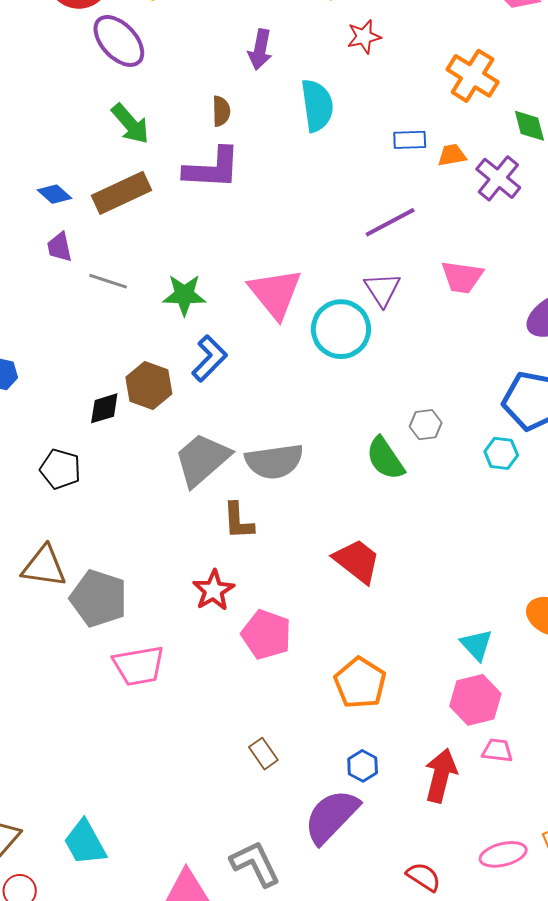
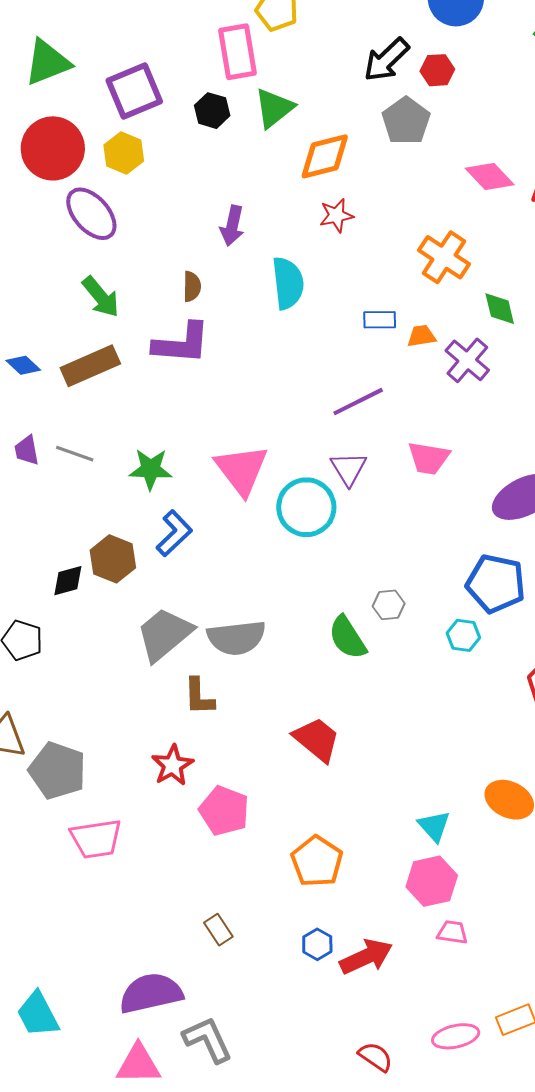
purple trapezoid: (59, 247) -> (27, 450), moved
red arrow: (441, 775) -> (366, 957), moved, turned 50
purple semicircle: (331, 816) -> (151, 993), moved, turned 32

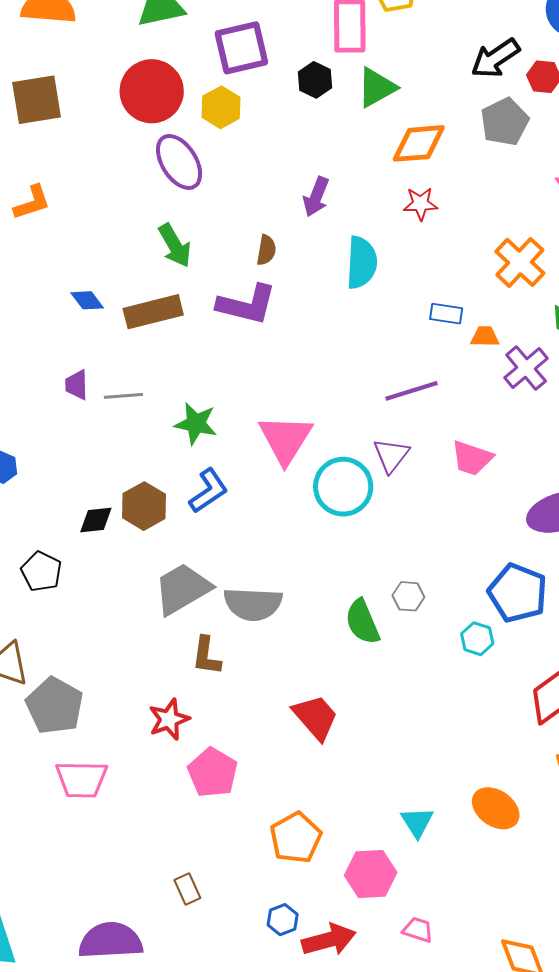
gray line: (75, 454) -> (123, 396), turned -33
pink hexagon: (432, 881) -> (371, 874), moved

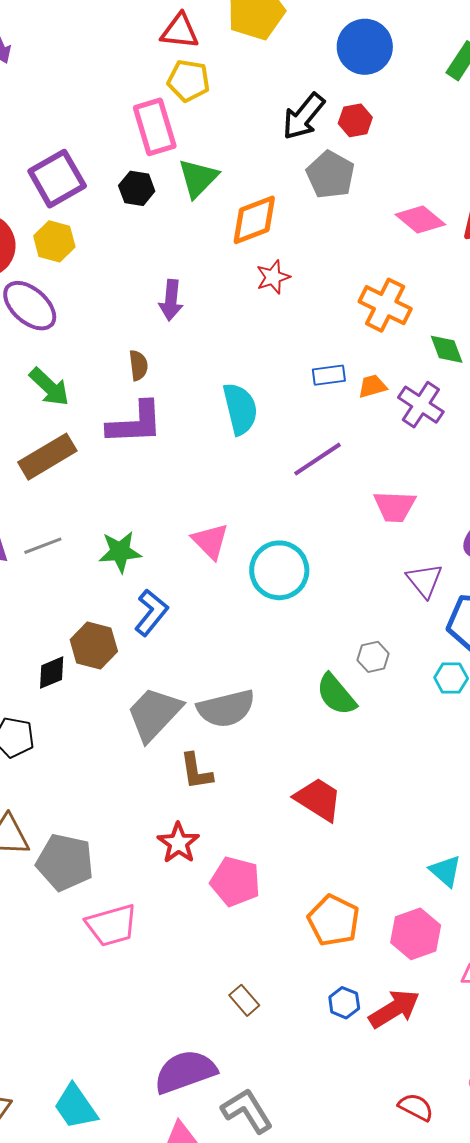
cyan semicircle: (362, 262) -> (240, 409), moved
pink triangle: (285, 439) -> (210, 541), size x0.7
purple triangle: (391, 455) -> (424, 580), moved

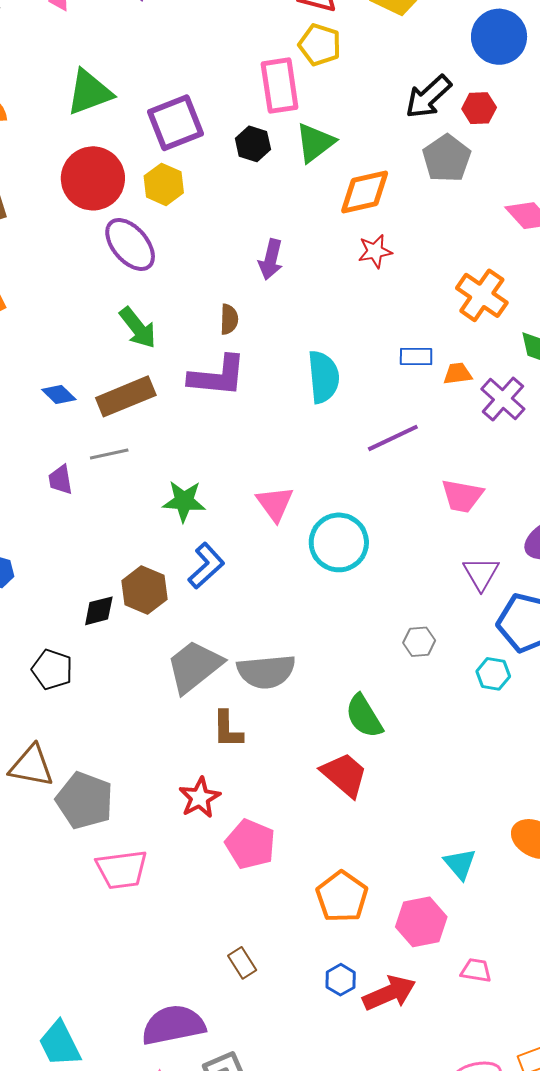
gray line: (43, 546) -> (109, 454), moved
green semicircle: (336, 695) -> (364, 716), moved

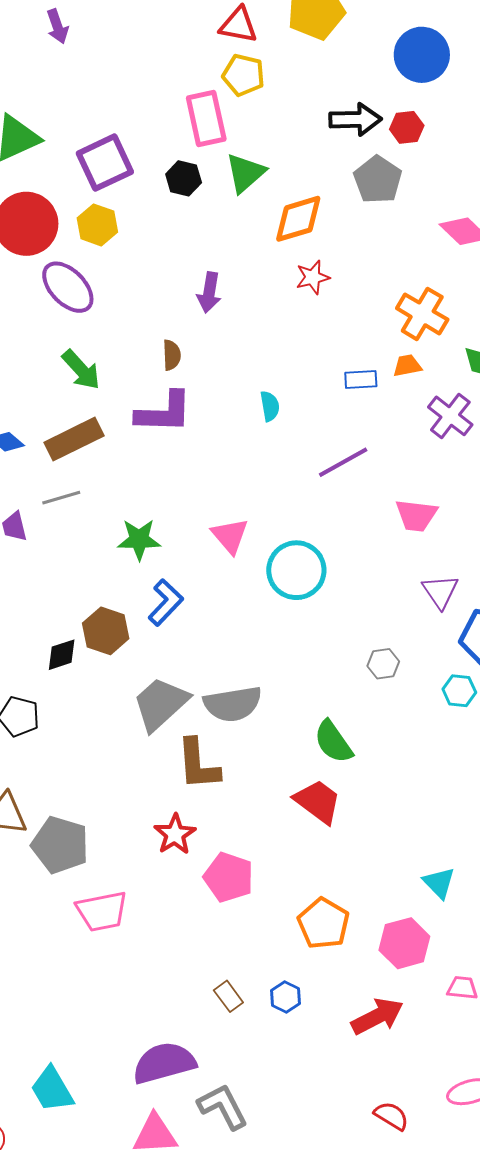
black arrow: (428, 97) -> (355, 119), turned -135
orange trapezoid: (458, 374) -> (407, 366), moved
cyan semicircle: (323, 377) -> (270, 406), size x0.6
brown L-shape: (228, 729) -> (198, 764), size x1.4
blue hexagon: (341, 980) -> (286, 997), moved

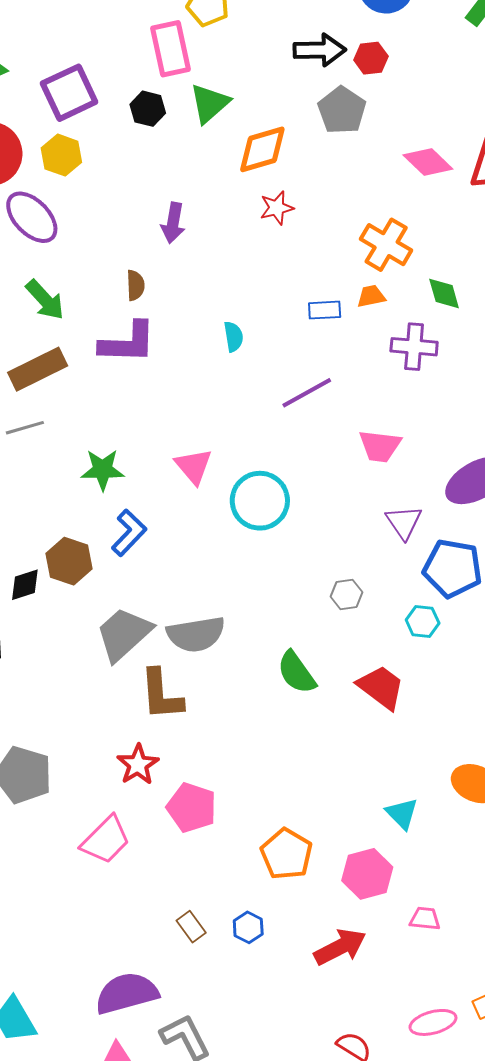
purple cross: (450, 416) -> (414, 347), turned -33
red trapezoid: (318, 802) -> (381, 687), moved
pink trapezoid: (102, 911) -> (106, 840), moved, turned -34

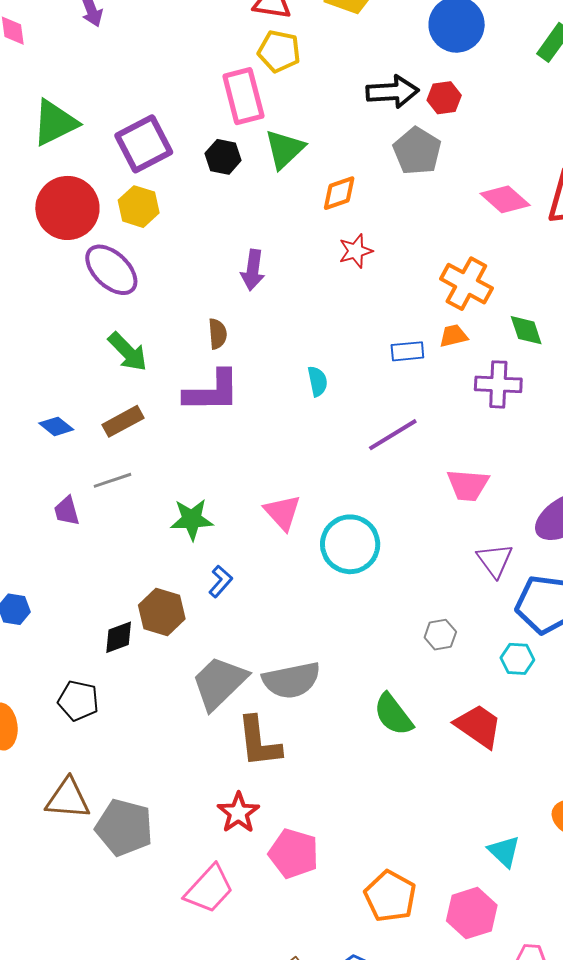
orange diamond: (262, 149) -> (339, 193), size x0.7
brown rectangle: (38, 369) -> (123, 421), size x0.7
blue L-shape: (129, 533) -> (221, 581), size x0.7

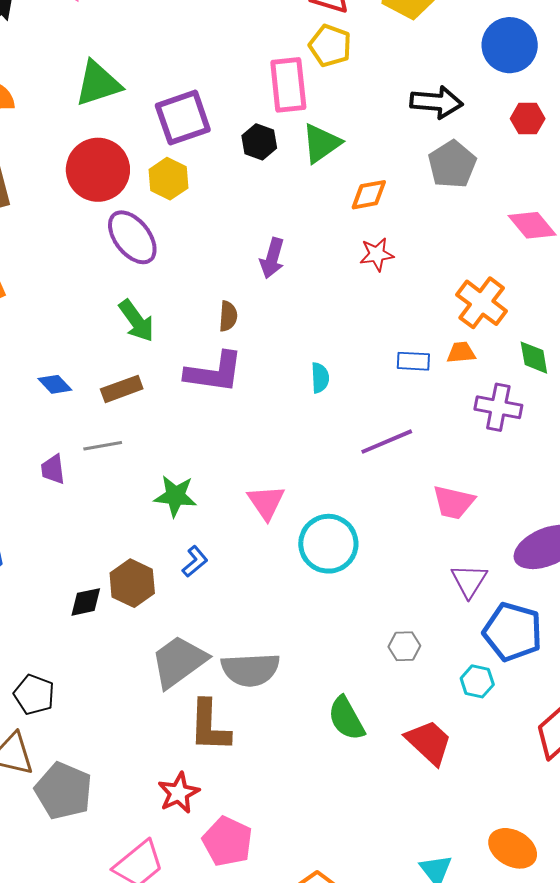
red hexagon: (444, 98) -> (528, 119), moved
black pentagon: (78, 701) -> (34, 695), moved

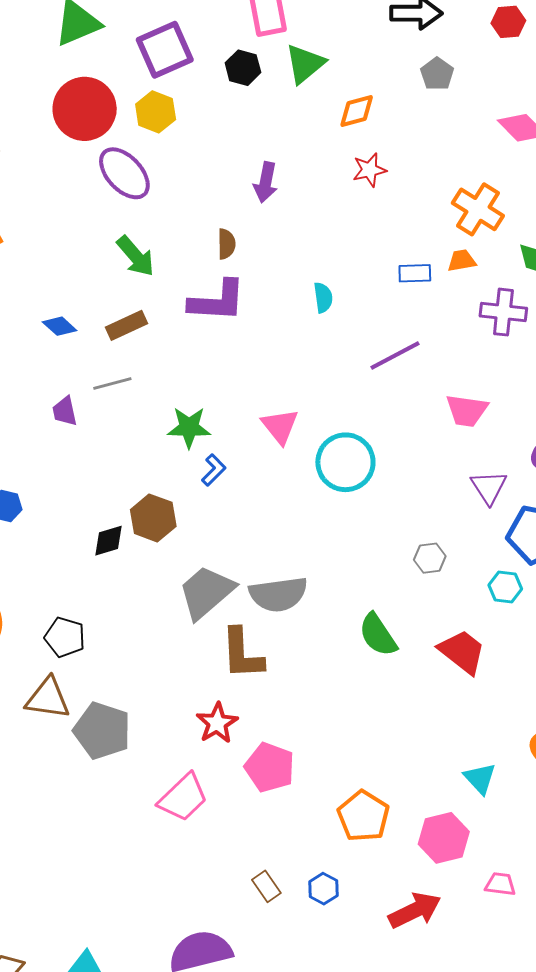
gray pentagon: (452, 164) -> (437, 74), size x0.7
blue L-shape: (195, 561) -> (214, 470), moved

